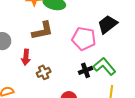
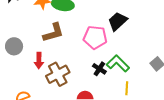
black cross: (86, 70) -> (99, 69), turned -32
brown cross: (44, 72) -> (58, 74), size x1.6

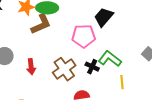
brown L-shape: (53, 33) -> (41, 24), moved
brown cross: (58, 74) -> (64, 69), moved

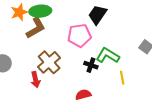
red arrow: (31, 67) -> (35, 80), moved
brown cross: (64, 69) -> (49, 62), moved

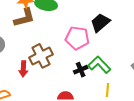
brown L-shape: (36, 28) -> (24, 18), moved
black cross: (91, 65) -> (81, 70), turned 32

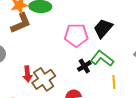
black trapezoid: (100, 23) -> (103, 28), moved
brown cross: (41, 56) -> (44, 79), moved

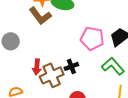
brown L-shape: (21, 23) -> (40, 16), turned 65
black cross: (84, 66) -> (71, 66), moved

